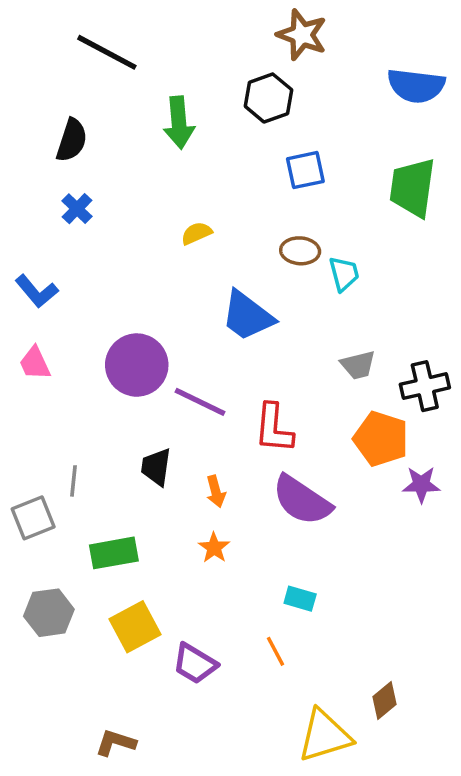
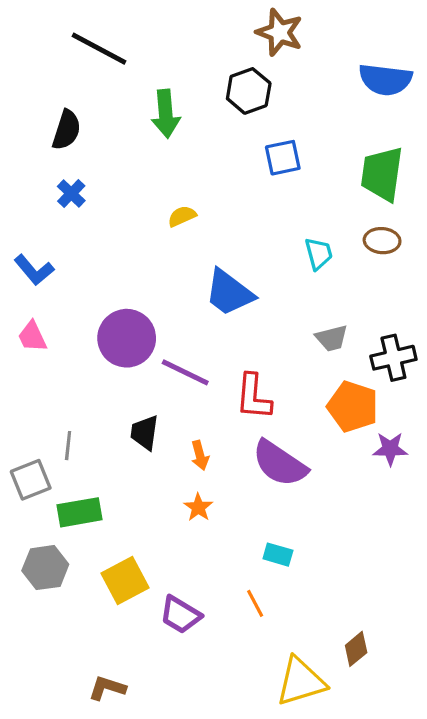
brown ellipse: (300, 251) -> (382, 241), moved
green rectangle: (114, 553) -> (79, 512), moved

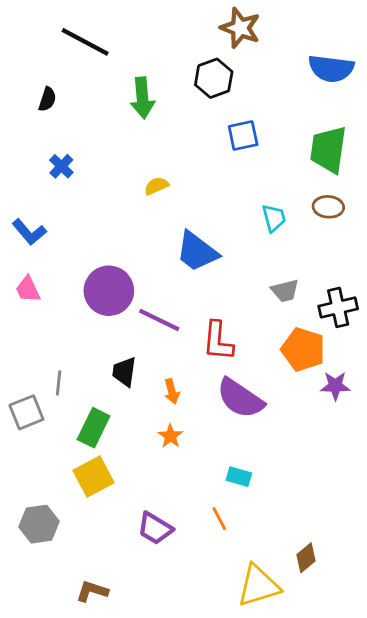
black semicircle: (66, 130) -> (47, 99), moved, size x0.7
green rectangle: (79, 512) -> (94, 428), moved, turned -54
gray hexagon: (45, 568) -> (39, 524), moved
yellow square: (125, 581) -> (94, 477), moved

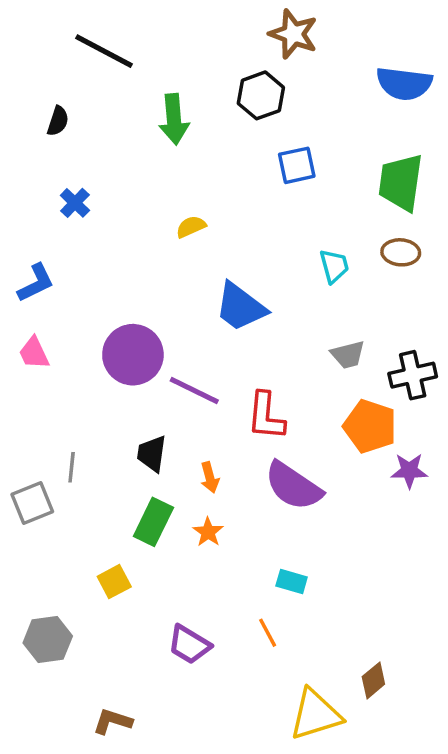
blue L-shape: (29, 232) -> (36, 283), turned -76
green rectangle: (94, 428) -> (153, 522), moved
yellow square: (94, 477) -> (114, 582), size x0.7

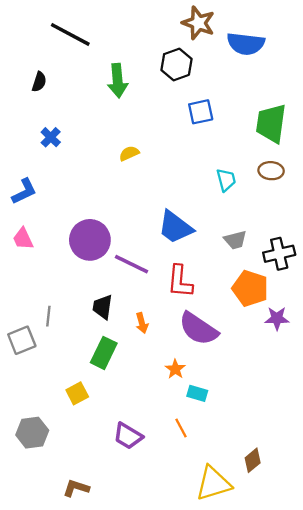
blue semicircle: (404, 83) -> (246, 44), moved
blue trapezoid: (240, 307) -> (175, 227), moved
orange star: (208, 532) -> (175, 369), moved

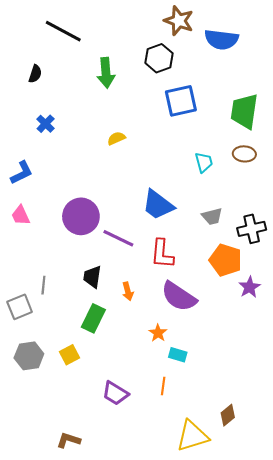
blue square: (201, 112) -> (181, 101), size x1.4
purple star: (277, 318) -> (250, 287), turned -30
orange line: (181, 428) -> (163, 386), turned 36
gray hexagon: (32, 433) -> (29, 356), moved

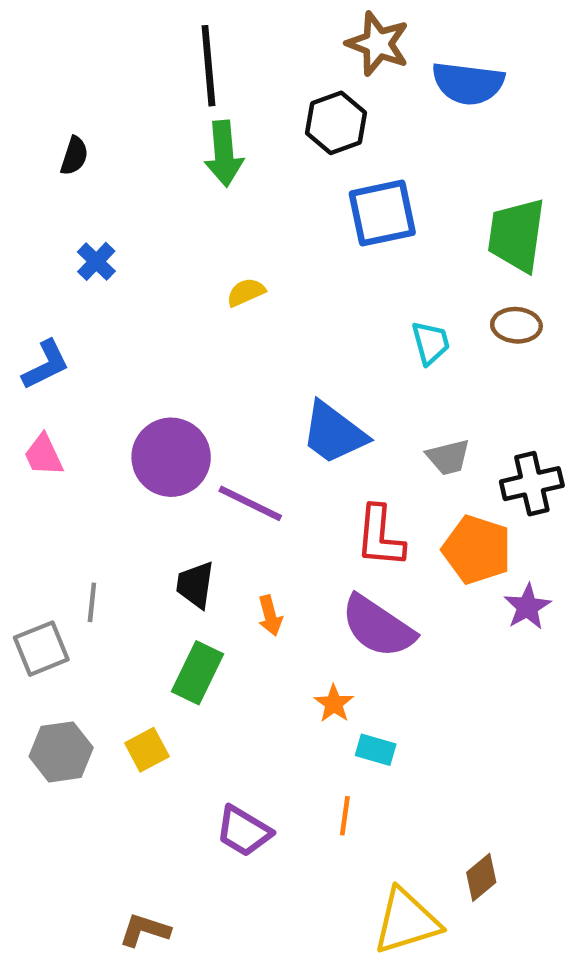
black line: (63, 31) -> (208, 66), moved, turned 57
red L-shape: (162, 254) -> (380, 536), moved

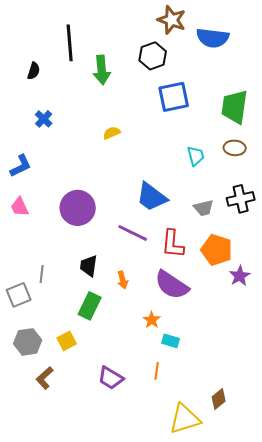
black line: (208, 66) -> (70, 43), moved
black cross: (532, 484) -> (241, 199), moved
purple line: (250, 503) -> (133, 233), moved
brown L-shape: (145, 930) -> (45, 378), moved, turned -60

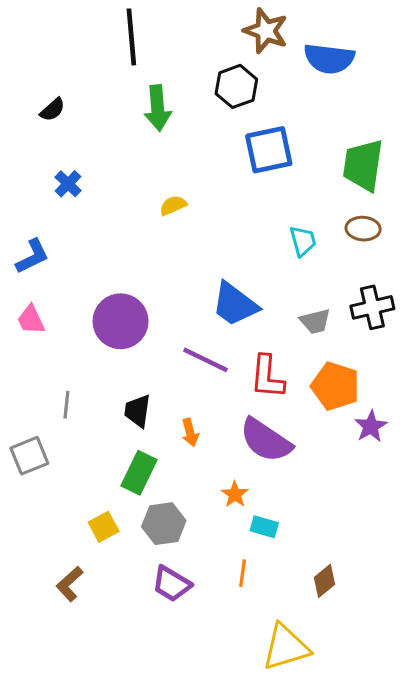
black line: (70, 43) -> (131, 37), moved
black semicircle: (34, 71) -> (53, 110), turned 30
gray line: (42, 274) -> (66, 405), moved
gray hexagon: (28, 342) -> (164, 524), moved
brown diamond: (219, 399) -> (324, 581), moved

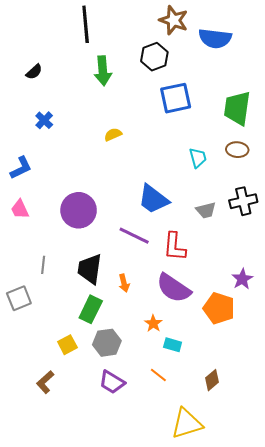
orange pentagon: (335, 386) -> (219, 308), moved
black trapezoid: (138, 411) -> (90, 269), size x1.4
orange line: (243, 573) -> (158, 375), turned -60

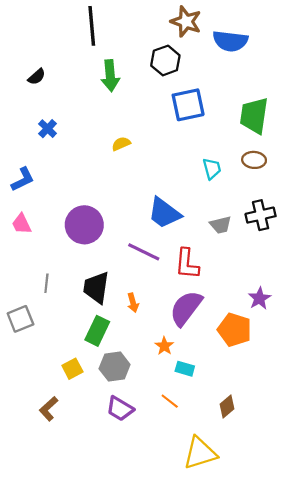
purple semicircle: (174, 288) -> (186, 308), turned 93

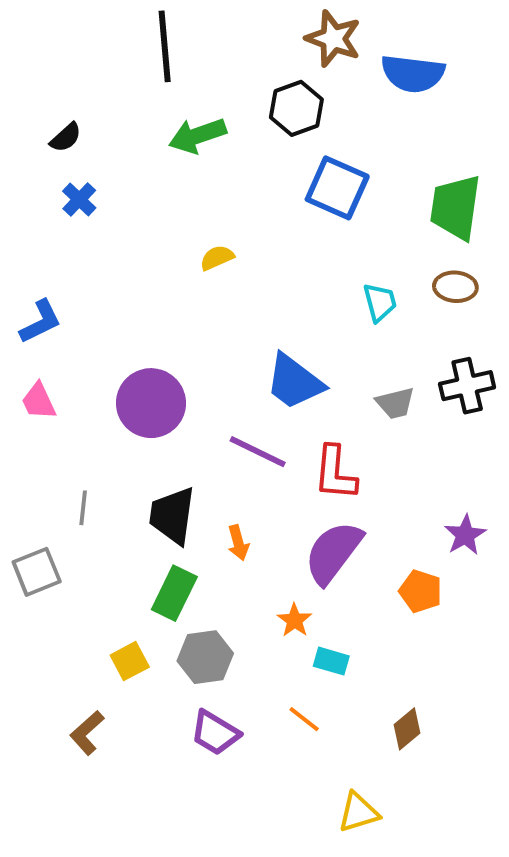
green arrow: (110, 76) -> (198, 136), turned 76
blue square: (188, 105) -> (337, 188), turned 36
blue cross: (48, 129) -> (79, 200), moved
orange pentagon: (235, 330) -> (421, 591), size x0.7
yellow triangle: (200, 453) -> (358, 812), size x0.7

